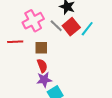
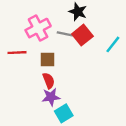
gray line: (56, 26) -> (65, 34), turned -32
cyan line: (87, 29) -> (113, 44), moved

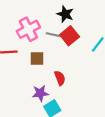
red semicircle: (49, 81) -> (60, 78), moved

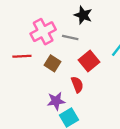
red square: (70, 36) -> (89, 61), moved
brown square: (37, 59) -> (53, 63), turned 32

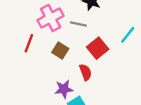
red line: (22, 56) -> (29, 43), turned -66

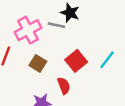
gray line: (78, 24) -> (56, 25), moved
cyan line: (128, 35) -> (107, 60), moved

